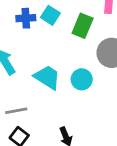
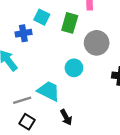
blue cross: (26, 18) -> (23, 33), moved
cyan trapezoid: (47, 77) -> (49, 91), moved

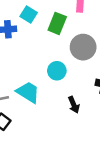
black arrow: (66, 117) -> (74, 105), moved

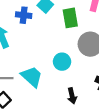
green rectangle: (57, 23) -> (70, 18), turned -42

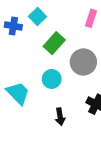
green rectangle: (70, 18) -> (54, 43), moved, turned 48

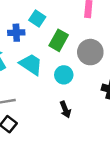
cyan trapezoid: (18, 93) -> (31, 64), moved
black arrow: (60, 117) -> (65, 110), moved

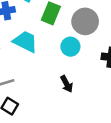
cyan circle: (64, 75) -> (70, 47), moved

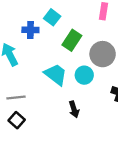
cyan trapezoid: (25, 42) -> (56, 75), moved

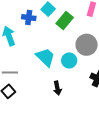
green rectangle: (72, 40) -> (65, 20), moved

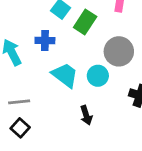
blue cross: (29, 18) -> (45, 41), moved

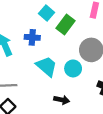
black arrow: (86, 115) -> (62, 100), turned -64

